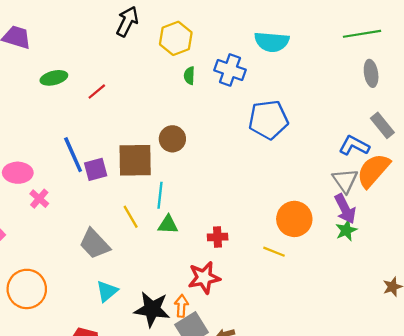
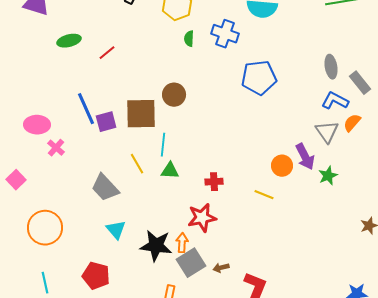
gray ellipse: (371, 73) -> (331, 67), moved
orange semicircle: (373, 170) -> (352, 123), size x0.6
purple arrow: (345, 209) -> (305, 157), moved
orange circle: (294, 219) -> (282, 166), size x0.7
cyan triangle: (107, 291) -> (116, 230), turned -30

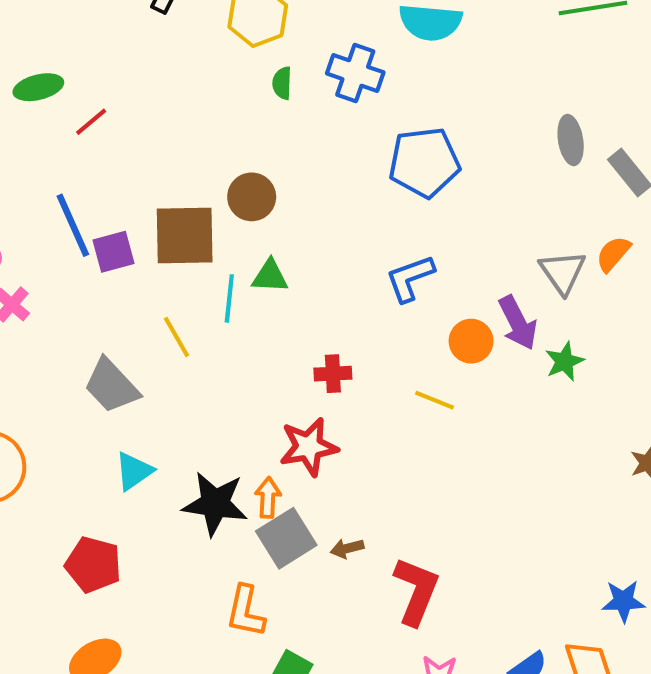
red line: (107, 53) -> (91, 122), moved
blue L-shape: (335, 101) -> (410, 278), moved, turned -48
green triangle: (170, 171) -> (270, 276), moved
cyan triangle: (116, 230) -> (134, 471), turned 35

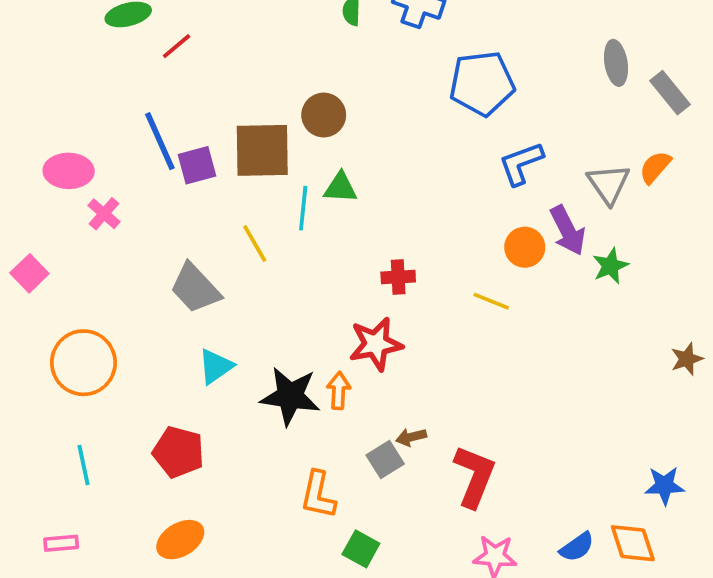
blue L-shape: (410, 278) -> (521, 163), moved
gray square: (286, 538) -> (385, 459), moved, size x0.7

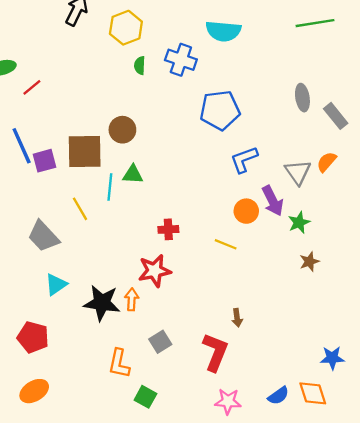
brown star: (687, 359) -> (309, 262), moved
brown arrow: (411, 437) -> (237, 318), moved, turned -84

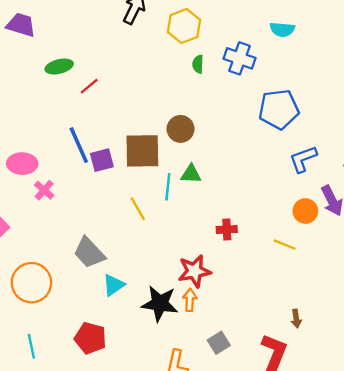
cyan semicircle: (223, 31) -> (282, 29), size x0.7
gray trapezoid: (43, 236) -> (89, 253), moved
red star: (155, 271) -> (194, 271), moved

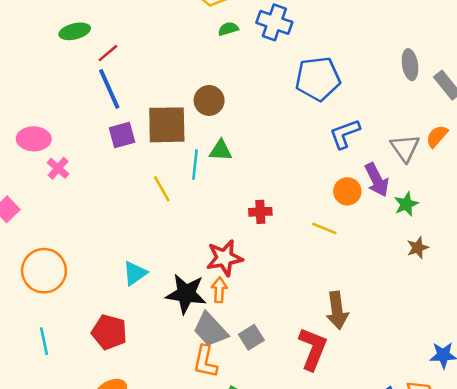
green semicircle: (198, 64) -> (228, 29), turned 72
blue line: (79, 145) -> (109, 89), moved
gray trapezoid: (89, 253) -> (210, 330), moved
brown arrow: (296, 318) -> (337, 310), size x1.8

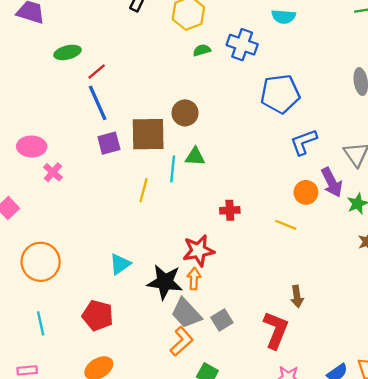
yellow line: (162, 189) -> (144, 190), turned 45
brown arrow: (337, 310) -> (297, 296), size x0.7
orange L-shape: (205, 362) -> (182, 341), turned -144

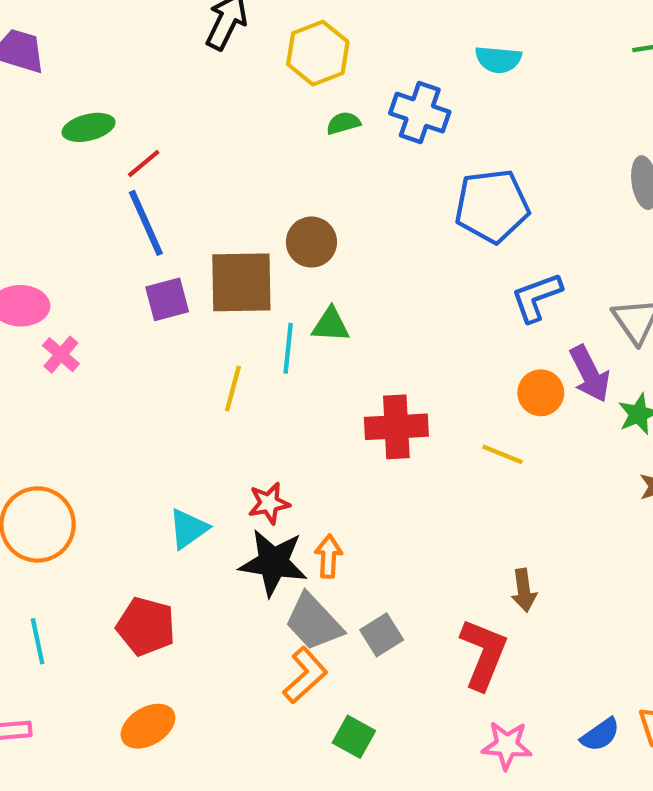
red cross: (230, 210) -> (396, 427), size x1.6
red star: (198, 251) -> (269, 503), moved, size x0.7

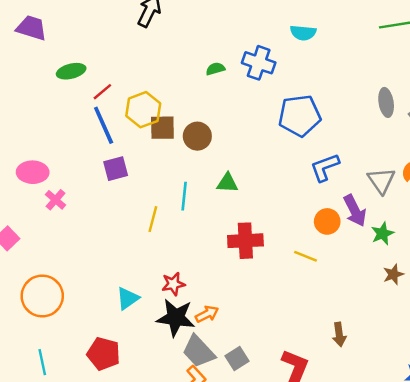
yellow hexagon: (318, 53) -> (143, 110), moved
brown square: (241, 282) -> (162, 128), moved, size x0.7
green triangle: (331, 325) -> (227, 183), moved
orange arrow: (328, 556) -> (207, 314), turned 60
brown arrow: (524, 590) -> (339, 334), moved

